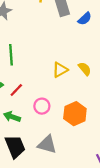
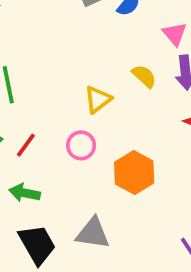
yellow semicircle: (85, 69) -> (144, 76), moved
pink circle: (42, 106) -> (81, 145), moved

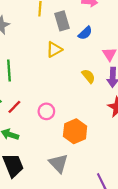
yellow triangle: (98, 99) -> (54, 50), moved
gray triangle: (93, 233) -> (58, 163), moved, turned 30

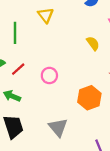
yellow triangle: (54, 50) -> (46, 15), moved, turned -42
orange hexagon: (75, 131) -> (89, 98), moved

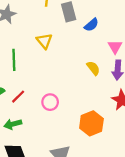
green arrow: (12, 96) -> (13, 124), turned -35

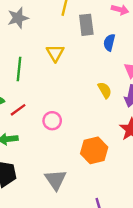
blue semicircle: (91, 25) -> (109, 43), turned 136

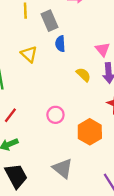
blue semicircle: (109, 43) -> (60, 44), moved
pink circle: (52, 121) -> (55, 115), moved

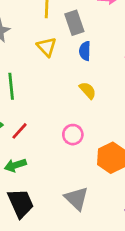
yellow triangle: (29, 54) -> (47, 47), moved
yellow semicircle: (83, 75) -> (88, 90), moved

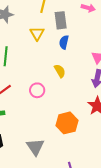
pink circle: (73, 135) -> (37, 90), moved

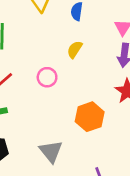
yellow semicircle: (60, 71) -> (75, 49), turned -112

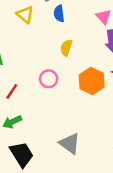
orange hexagon: (90, 117) -> (92, 81), moved

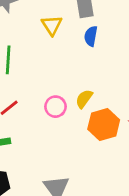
yellow semicircle: (66, 48) -> (84, 99), moved

